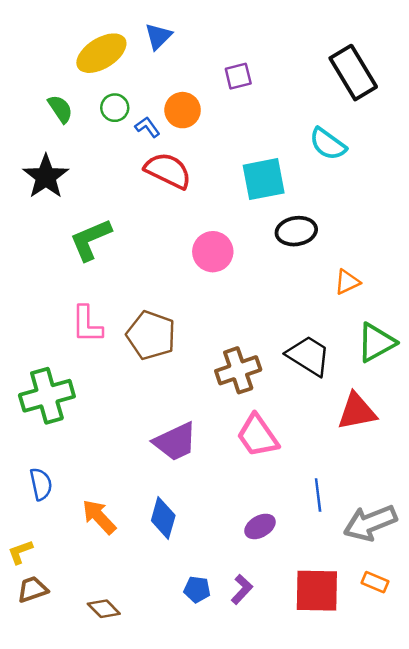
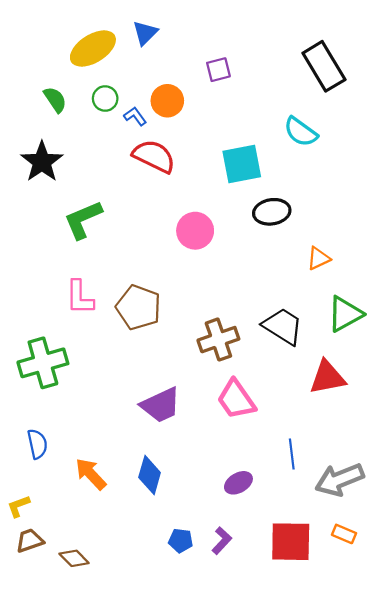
brown diamond: (104, 609) -> (74, 558), moved

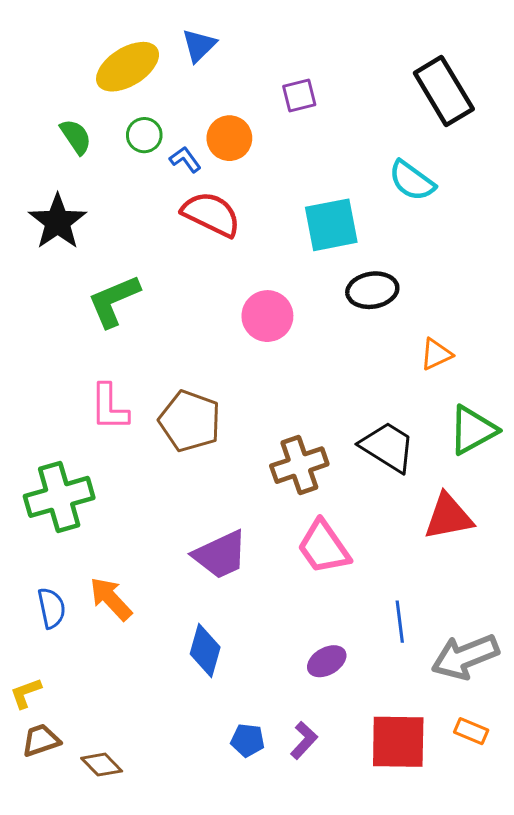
orange arrow: (91, 474) -> (111, 599), moved

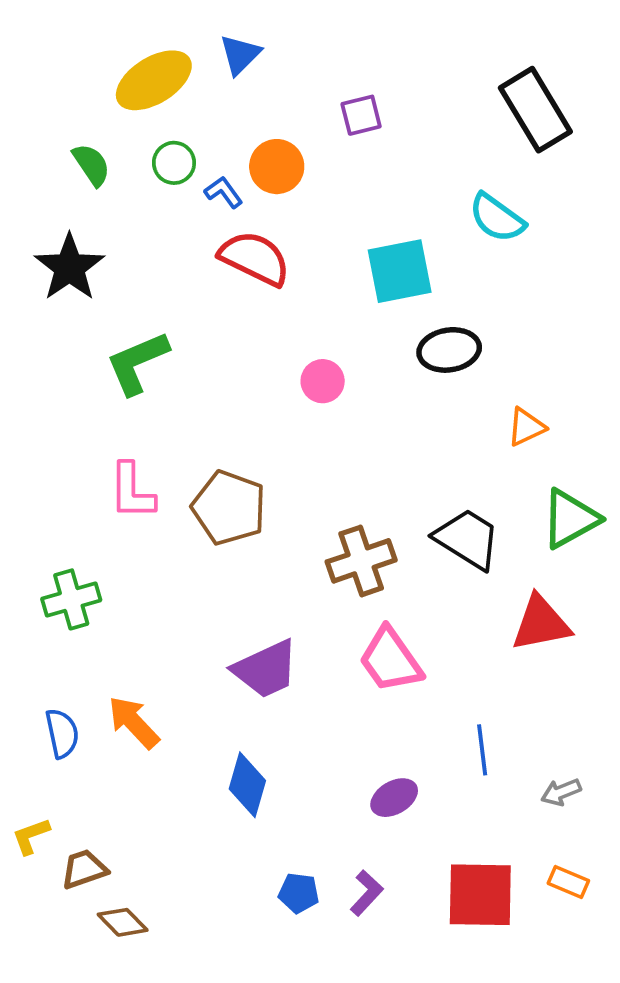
pink circle: (267, 316) -> (323, 381), size x0.7
green cross: (59, 497) -> (71, 599), size x0.7
gray arrow: (465, 657) -> (561, 792), size x0.5
brown trapezoid: (41, 740) -> (84, 869), moved

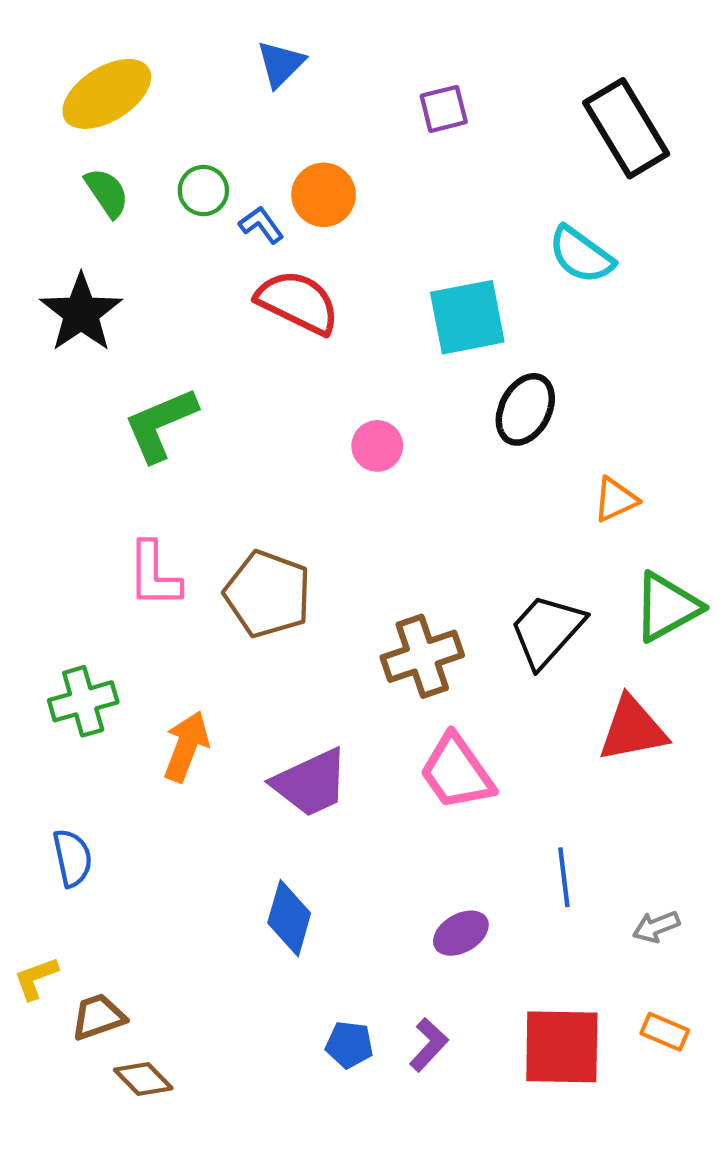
yellow ellipse: (154, 80) -> (107, 94), moved
purple square: (361, 115) -> (444, 109), moved
black ellipse: (449, 350) -> (525, 409), turned -54
black trapezoid: (467, 539) -> (547, 630), turned -80
orange arrow: (134, 722) -> (186, 746), moved, turned 64

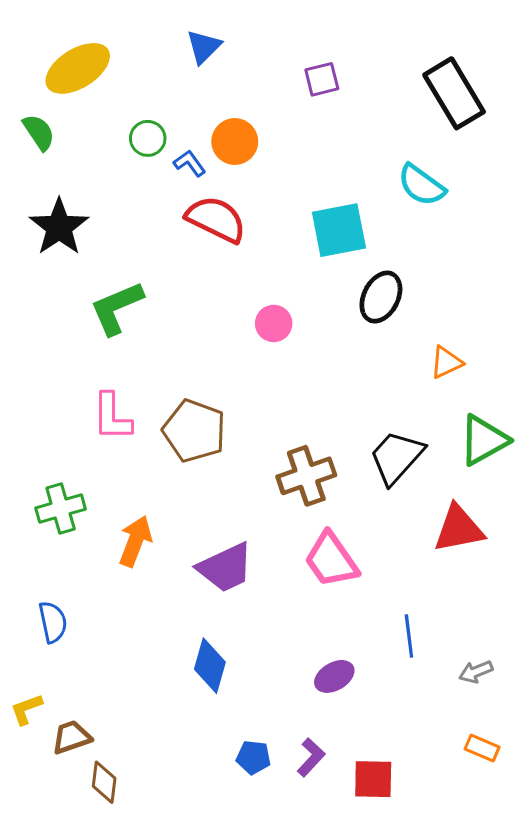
green semicircle: (107, 193) -> (39, 132), moved
red square: (562, 1047) -> (373, 779), moved, size x0.7
brown diamond: (143, 1079) -> (104, 782), turned 51

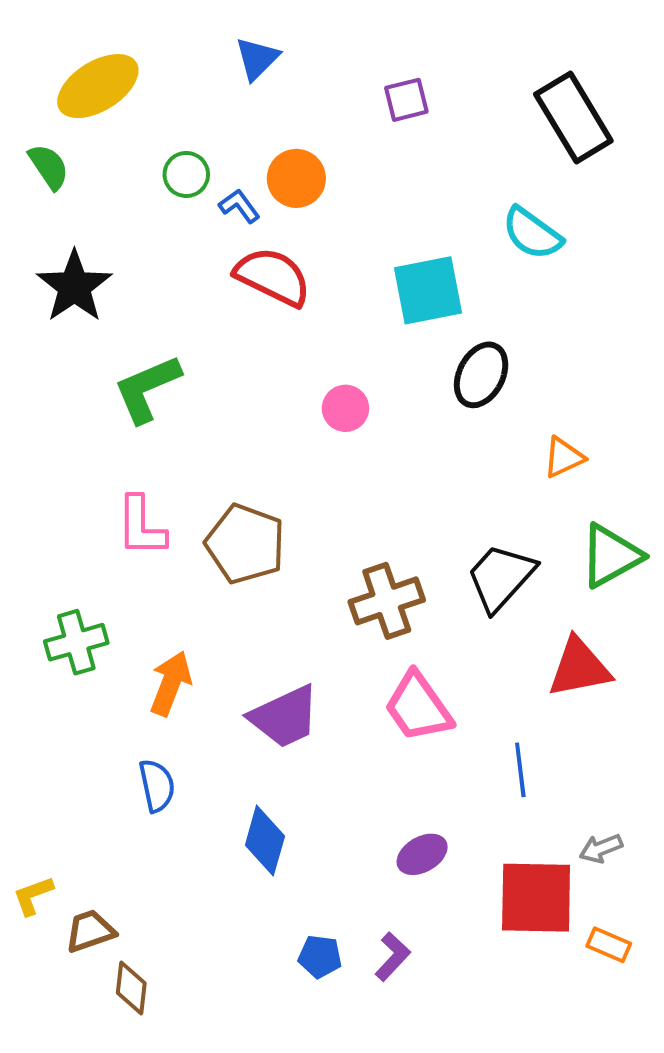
blue semicircle: (53, 622) -> (157, 786), moved
blue line: (409, 636) -> (520, 770), moved
red square: (373, 779) -> (536, 898), moved, size x1.5

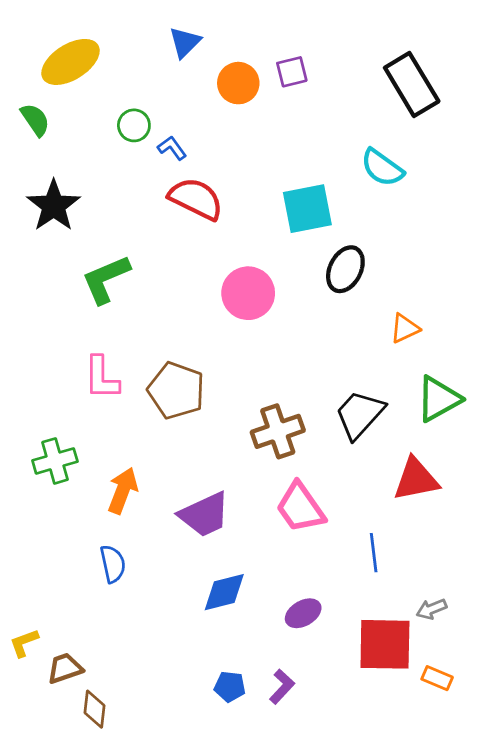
orange circle: (296, 178) -> (238, 83), moved
pink circle: (345, 408) -> (248, 293), size x1.6
blue diamond: (265, 841) -> (224, 592), moved, turned 60

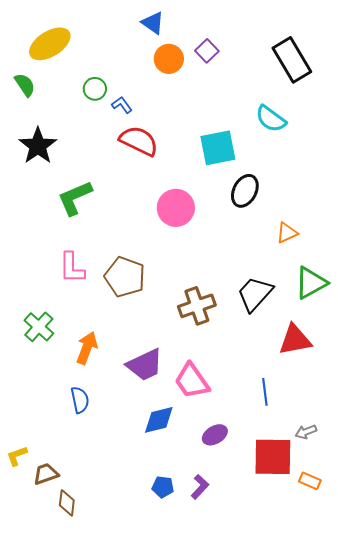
blue triangle: (185, 42) -> (153, 23), moved, turned -40
purple square: (292, 72) -> (207, 51), turned -30
green cross: (55, 461) -> (39, 327), turned -32
pink trapezoid: (300, 508) -> (192, 381), moved

